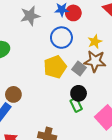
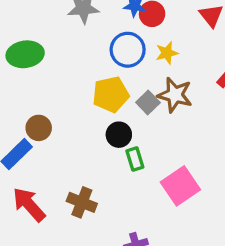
yellow star: (95, 42) -> (167, 53), moved
black circle: (79, 93) -> (119, 135), moved

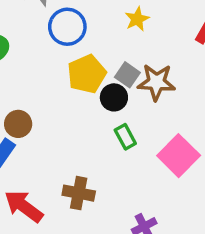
blue circle: (128, 50) -> (67, 27), moved
brown star: (175, 95) -> (156, 82), moved
black circle: (119, 135) -> (114, 97), moved

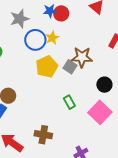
yellow star: (137, 19) -> (52, 38), moved
brown star: (156, 82) -> (82, 57), moved
black circle: (114, 97) -> (104, 85), moved

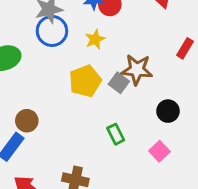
blue circle: (35, 40) -> (52, 31), moved
pink square: (100, 112) -> (159, 151), size x0.6

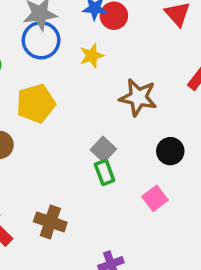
yellow pentagon: (85, 81) -> (36, 104), moved
gray square: (119, 83) -> (103, 149), moved

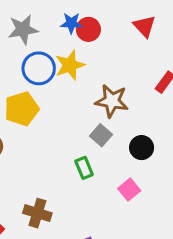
blue circle: (41, 40) -> (39, 68), moved
yellow star: (92, 56) -> (70, 65), size x1.4
gray square: (103, 149) -> (101, 135), moved

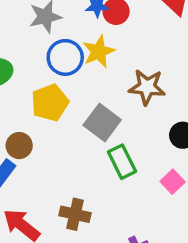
gray square: (101, 135) -> (102, 122), moved, size x1.5
green rectangle: (84, 168) -> (122, 162), size x1.4

